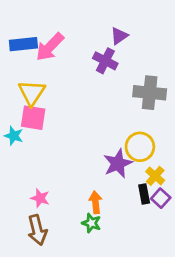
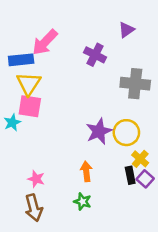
purple triangle: (119, 36) -> (126, 30), moved
blue rectangle: (23, 44) -> (21, 60), moved
cyan star: (14, 136) -> (12, 123), turned 30
purple star: (118, 163) -> (99, 131), moved
orange arrow: (96, 202) -> (86, 171), moved

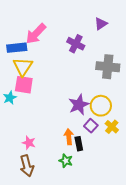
black rectangle: (130, 175) -> (79, 144), moved
purple square: (145, 179) -> (91, 126), moved

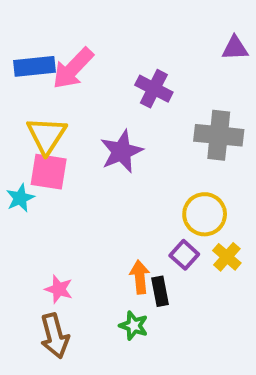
purple triangle: (101, 24) -> (235, 48), moved, turned 32
blue rectangle: (17, 48) -> (34, 66), moved
purple star: (79, 105) -> (122, 151), moved

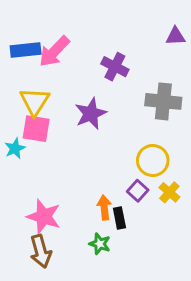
pink star: (59, 289) -> (44, 217), size x1.6

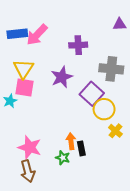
purple cross: (115, 67) -> (78, 45), turned -30
purple square: (138, 191) -> (92, 94), moved, size x1.6
green star: (100, 244) -> (63, 158), moved

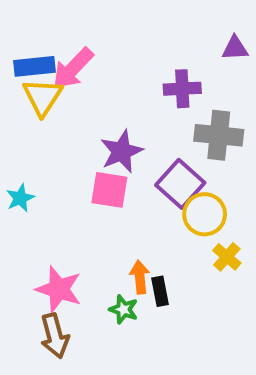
purple cross: (78, 45) -> (182, 89), moved
yellow triangle: (23, 69) -> (43, 97), moved
pink square: (25, 87) -> (109, 190), moved

